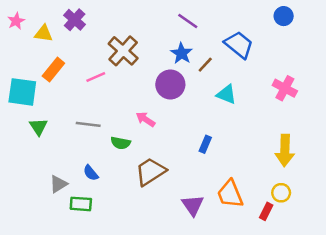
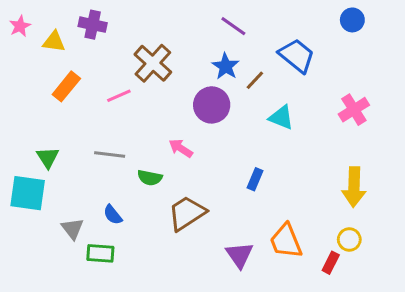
purple cross: (75, 20) -> (93, 25), turned -30
pink cross: (285, 88) -> (354, 110), turned 30
cyan square: (22, 92) -> (28, 193), moved
gray triangle: (58, 184) -> (72, 229), turned -36

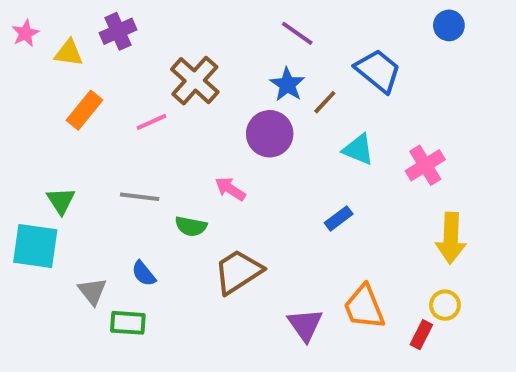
purple cross: (93, 25) -> (118, 31), turned -36
pink cross: (354, 110) -> (425, 165), moved
blue rectangle: (255, 179) -> (339, 218), moved, turned 30

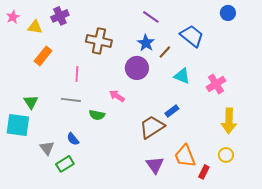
brown cross: (195, 81) -> (99, 41), turned -30
pink line: (151, 122) -> (77, 74), moved, turned -63
brown trapezoid: (238, 272) -> (152, 127), moved
green rectangle: (128, 323) -> (65, 164), turned -36
red rectangle: (421, 335) -> (204, 172), moved

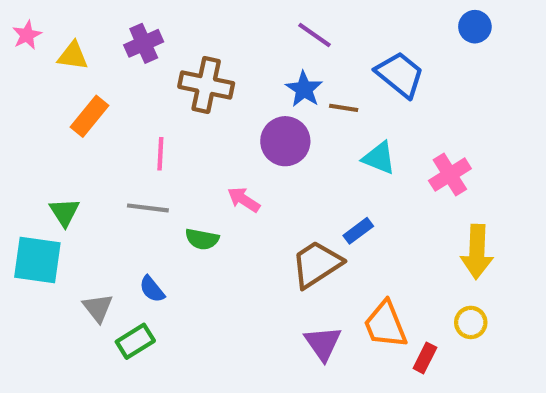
purple cross: (60, 16) -> (144, 43), moved
brown line: (165, 52) -> (344, 108), turned 56

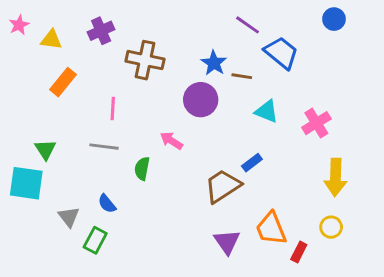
purple line: (314, 35) -> (248, 25), moved
green semicircle: (202, 239) -> (142, 168), turned 90
green rectangle: (135, 341) -> (95, 240), turned -30

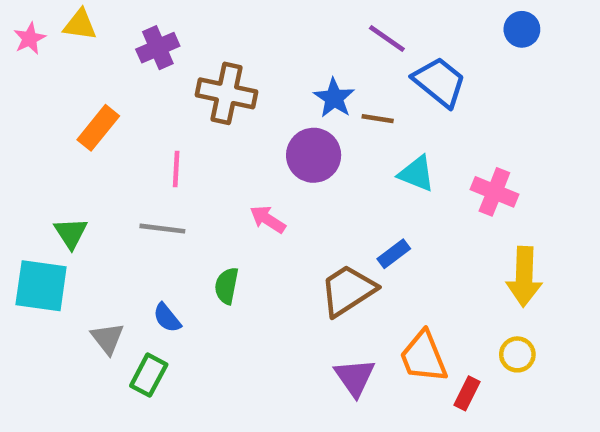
yellow triangle: (51, 40) -> (80, 25), moved
pink cross: (316, 123) -> (494, 192), turned -36
green semicircle: (142, 168) -> (227, 286), moved

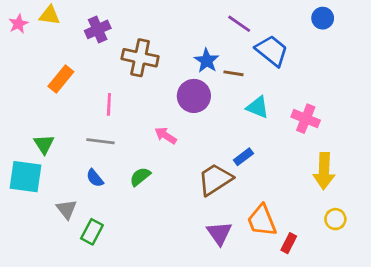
green semicircle: (227, 286) -> (140, 177), turned 40
blue semicircle: (167, 318) -> (95, 178), moved
yellow circle: (517, 354) -> (335, 219), moved

